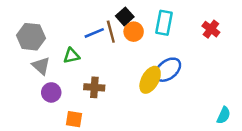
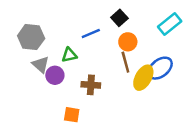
cyan rectangle: (164, 23) -> (170, 24), moved, turned 40
brown line: (111, 32) -> (125, 62), moved
orange circle: (134, 32) -> (128, 42), moved
purple circle: (51, 92) -> (55, 75), moved

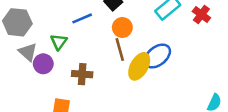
green triangle: (69, 55) -> (59, 42), turned -42

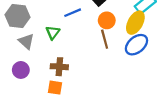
purple circle: (43, 64) -> (21, 70), moved
yellow ellipse: (139, 66) -> (135, 23), moved
brown cross: (82, 74) -> (59, 67), moved

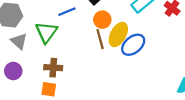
yellow ellipse: (135, 23) -> (118, 34), moved
green triangle: (53, 33) -> (46, 32), size x1.5

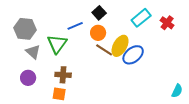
orange circle: (102, 20) -> (98, 33), moved
brown line: (100, 39) -> (104, 50), turned -42

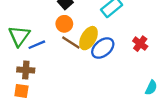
red cross: (167, 23) -> (140, 44), moved
blue line: (75, 26) -> (37, 45), moved

